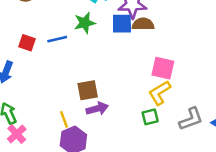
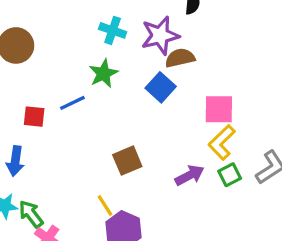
blue square: (122, 24) -> (161, 87), moved, turned -35
purple arrow: (97, 109) -> (190, 175), moved
green square: (150, 117) -> (230, 175), moved

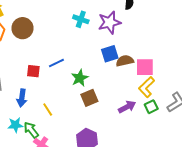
brown semicircle: (180, 58) -> (125, 61), moved
green star: (103, 73) -> (80, 78), moved
blue square: (161, 87) -> (110, 54), turned 30
yellow line: (105, 205) -> (48, 110), moved

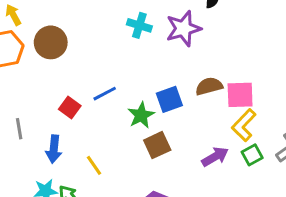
blue square: (110, 54) -> (169, 99), moved
red square: (33, 71) -> (70, 107), turned 32

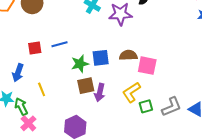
red square: (70, 107) -> (35, 48), turned 32
yellow L-shape: (244, 125) -> (131, 92), moved
purple arrow: (215, 157) -> (100, 93), moved, turned 120

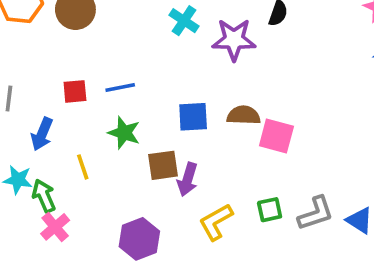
green star: (80, 64) -> (124, 133), moved, turned 30
yellow L-shape: (131, 92) -> (216, 222), moved

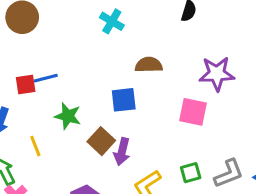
purple star: (234, 40) -> (217, 74), moved
blue line: (120, 88) -> (46, 78), moved
brown semicircle: (244, 115) -> (149, 65), moved
brown square: (163, 165) -> (101, 141), turned -36

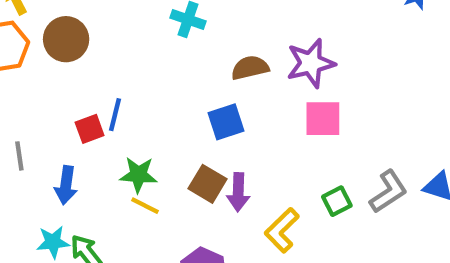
purple star: (217, 74) -> (311, 63), moved
blue line: (46, 78) -> (115, 115), turned -50
green star: (68, 116) -> (138, 175), moved
yellow line: (35, 146) -> (145, 206), moved, turned -30

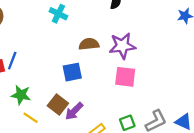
purple arrow: (238, 192) -> (74, 111), turned 36
yellow line: (145, 206) -> (31, 118), moved

